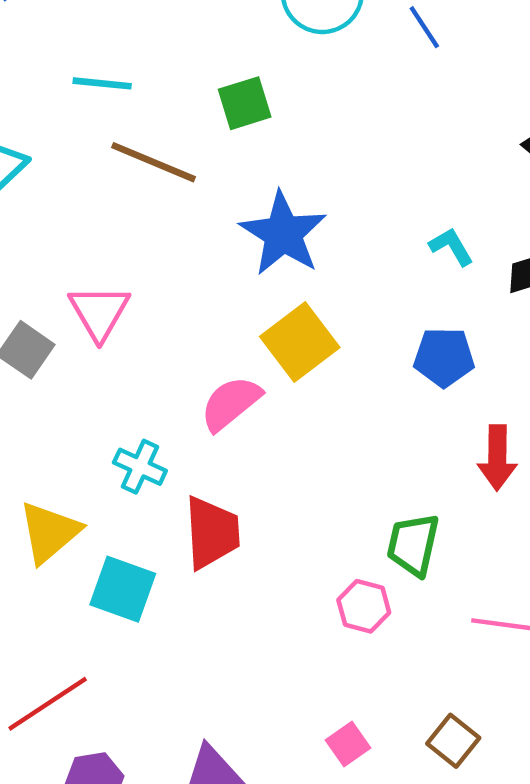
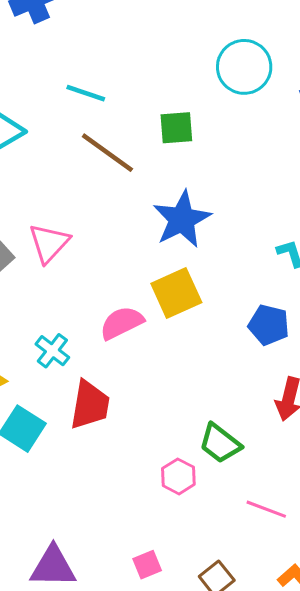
green trapezoid: (413, 545) -> (220, 443), turned -78

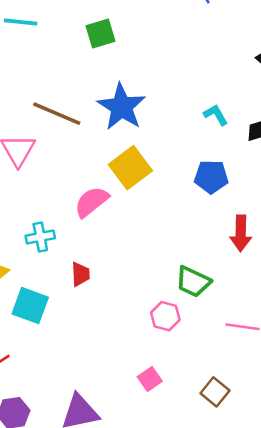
brown line: (107, 153) -> (57, 114), moved
cyan cross: (52, 351) -> (40, 237), turned -36
red trapezoid: (90, 405) -> (80, 274), size x0.6
pink square: (147, 565) -> (150, 379), moved

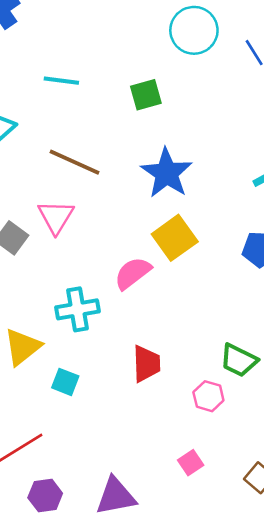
brown line: (57, 114) -> (75, 162), moved
cyan cross: (40, 237) -> (78, 309), size x1.4
red trapezoid: (80, 274) -> (146, 364), moved, size x1.4
cyan square: (30, 306) -> (65, 382), size x0.7

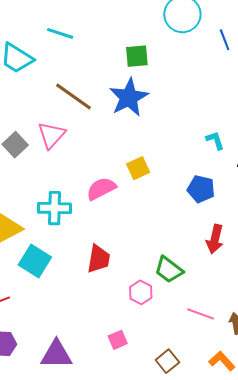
cyan line: (61, 81) -> (60, 33), moved
blue star: (167, 173) -> (129, 97), moved
yellow square: (175, 238) -> (138, 168), size x0.7
cyan square: (65, 382) -> (35, 261), size x1.5

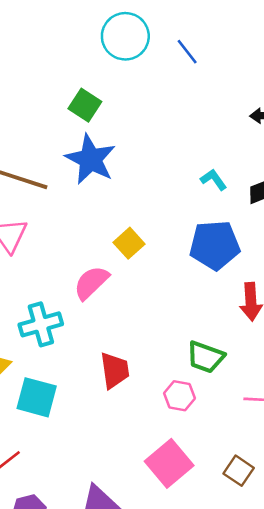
green square: (137, 56) -> (85, 105), turned -35
blue pentagon: (201, 189) -> (215, 245), size x1.4
pink square: (118, 340) -> (169, 463), size x1.8

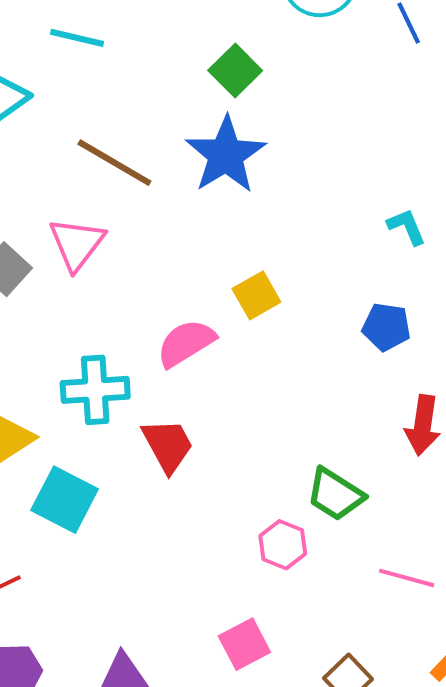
blue pentagon: (215, 245) -> (386, 327), size x0.6
red trapezoid: (115, 370) -> (168, 445), moved, turned -33
pink square: (169, 463) -> (244, 644), size x0.7

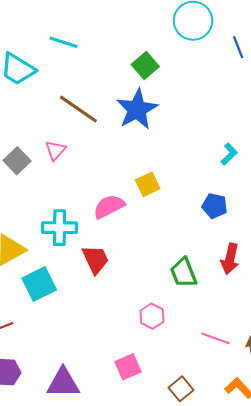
cyan L-shape: (407, 227) -> (229, 154), turned 65
pink triangle: (77, 244) -> (55, 150), size x0.7
green trapezoid: (335, 494) -> (184, 273), moved, turned 32
cyan square: (65, 500) -> (39, 284), turned 32

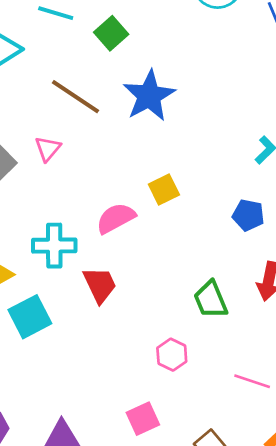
green square: (145, 65) -> (111, 33), moved

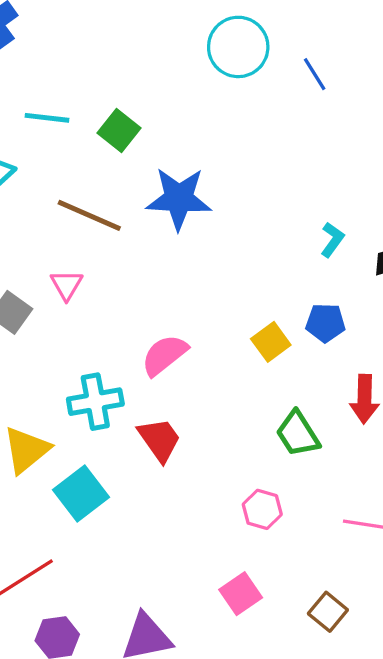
blue star: (149, 96) -> (179, 199), turned -30
yellow square: (164, 190) -> (271, 342), moved

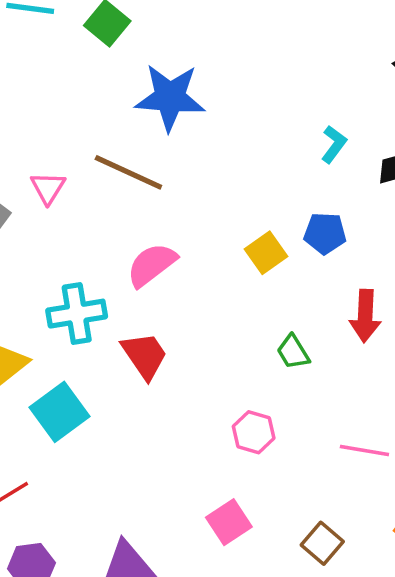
brown line: (89, 215) -> (128, 172), moved
green trapezoid: (298, 434) -> (293, 352), size x0.7

